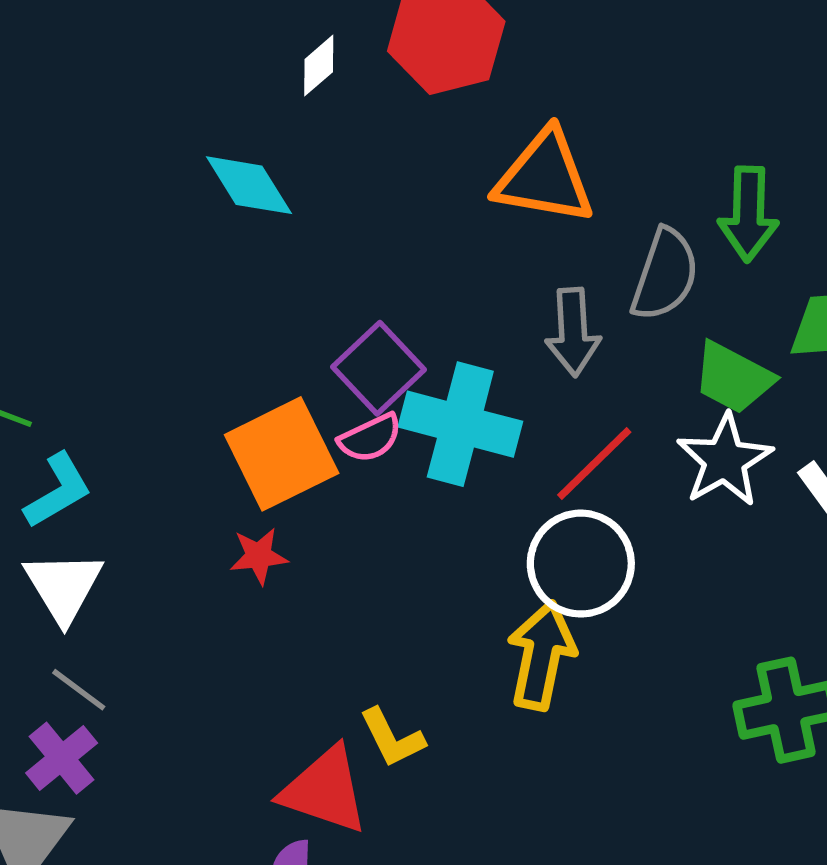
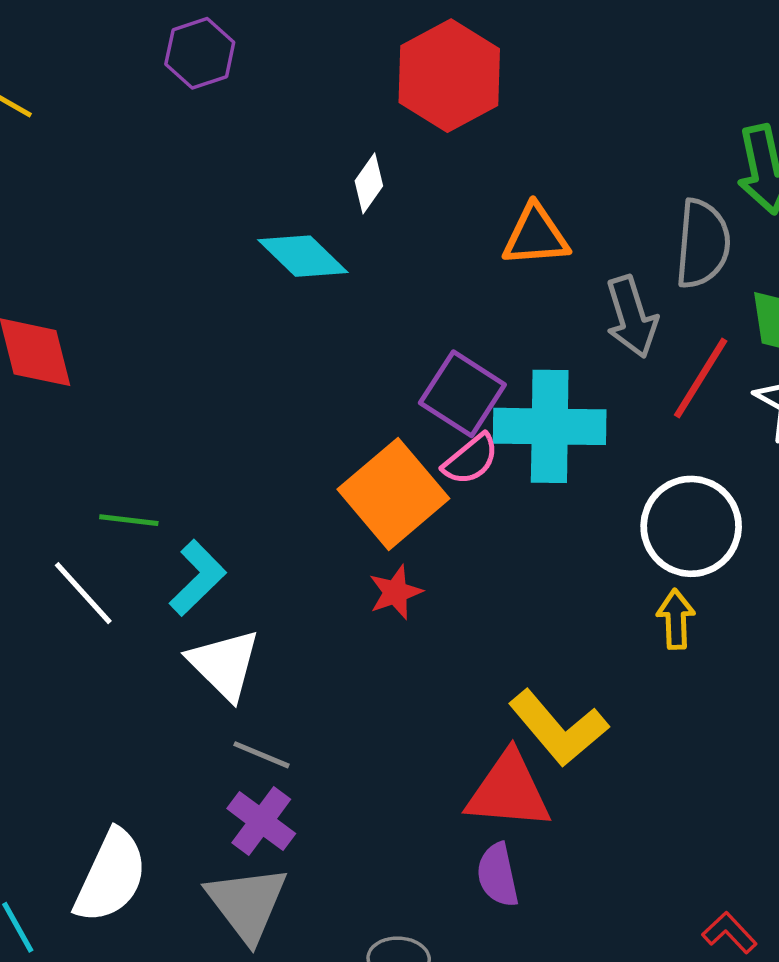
white diamond: (319, 66) -> (369, 183), moved
orange triangle: (545, 177) -> (536, 236), moved, size x0.7
red line: (594, 464) -> (701, 378), moved
yellow arrow: (541, 655) -> (676, 619), size x0.6
yellow L-shape: (392, 738) -> (558, 728), size x1.5

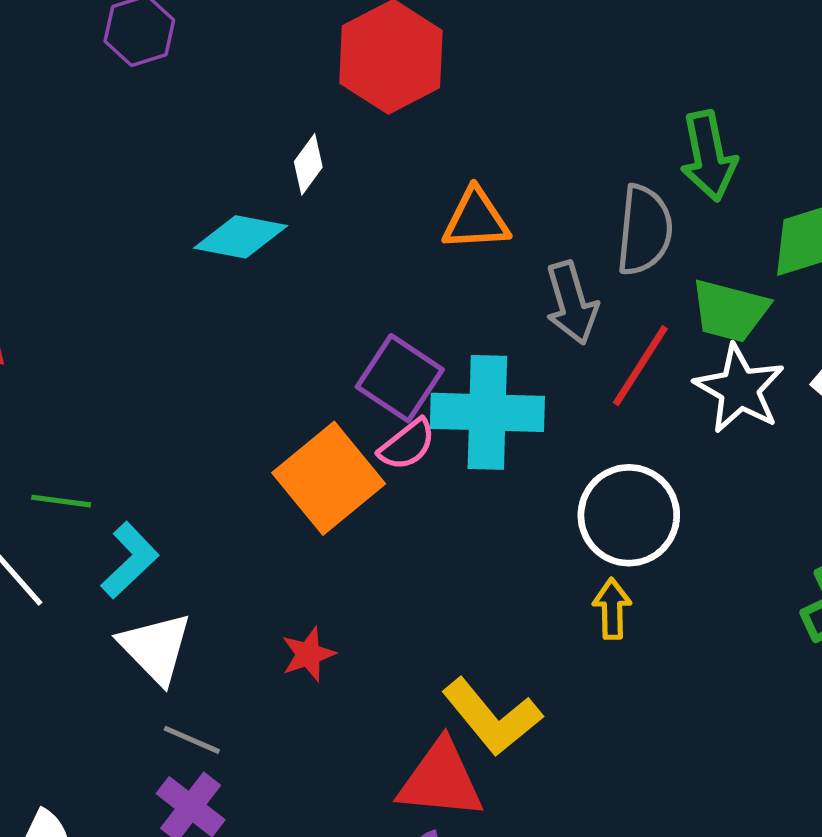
cyan diamond: (303, 256) -> (241, 237), turned -34
red star: (396, 592) -> (308, 654), moved

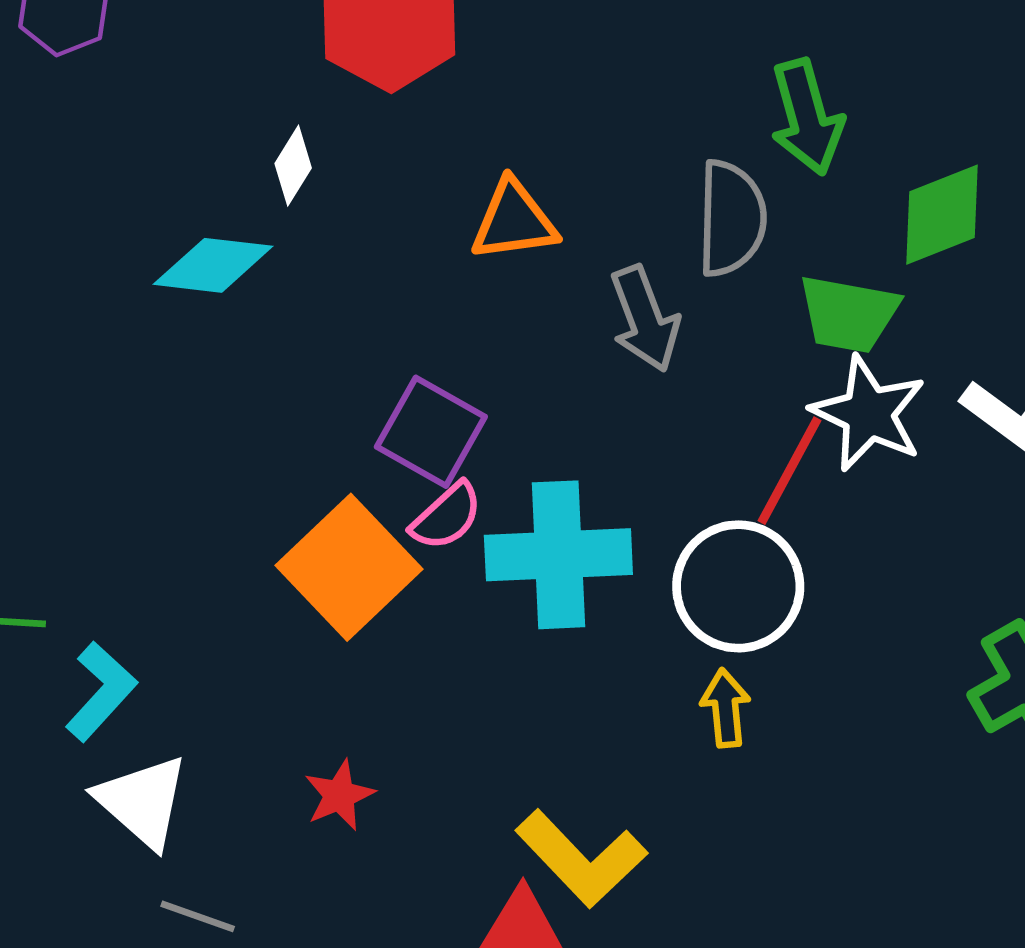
red line: (640, 366) -> (789, 471), moved
cyan cross: (487, 412) -> (558, 555), moved

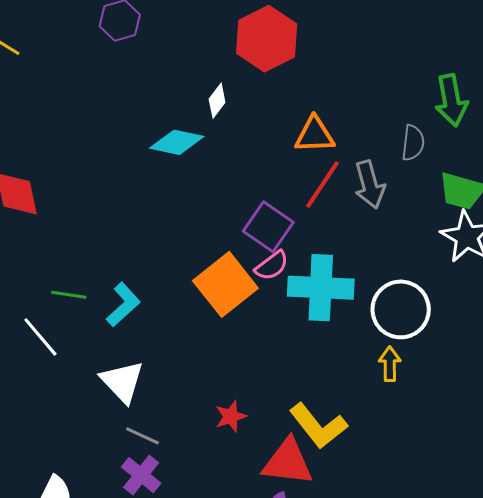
gray semicircle: (731, 218) -> (413, 143), size x0.7
red line: (789, 471) -> (323, 184), moved
cyan L-shape: (101, 691) -> (123, 305), moved
red star: (339, 795) -> (231, 416), moved

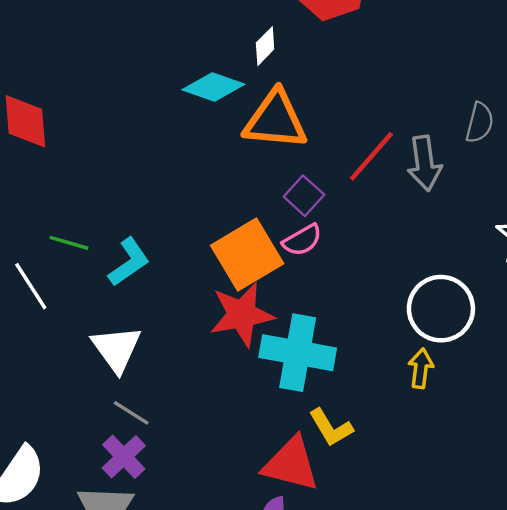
orange triangle: (315, 135) -> (275, 120), moved, size x1.4
purple square: (268, 227) -> (304, 196), size x0.7
cyan cross: (321, 288) -> (298, 353), moved
red star: (231, 416) -> (242, 314), moved, size x1.8
yellow L-shape: (318, 426) -> (331, 428), size x0.7

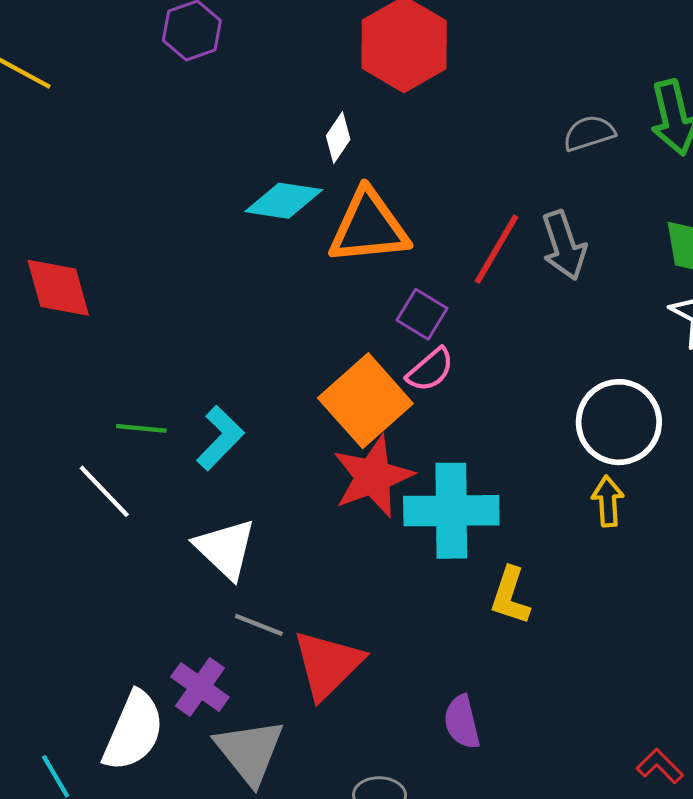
gray semicircle: (480, 123) -> (589, 133), moved, turned -111
yellow L-shape: (331, 428) -> (510, 596), turned 60
purple cross: (124, 457) -> (200, 687), moved
red triangle: (291, 464) -> (328, 664), moved, turned -48

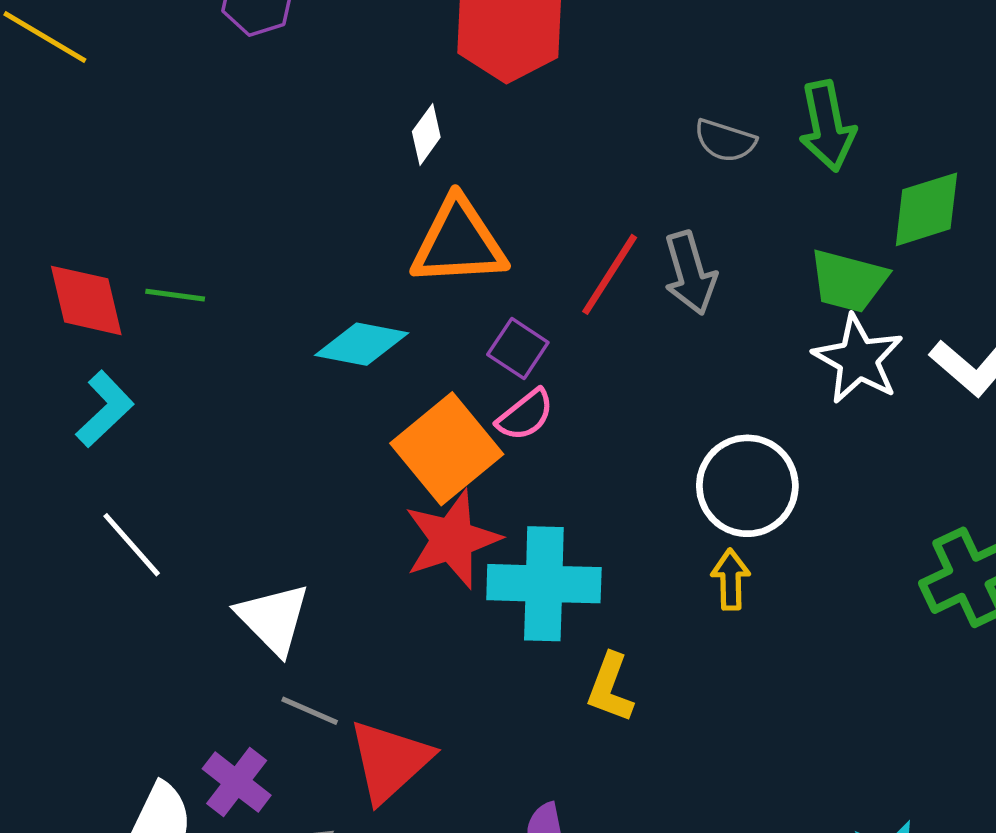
gray semicircle: (589, 133) -> (725, 141), turned -147
cyan diamond: (284, 201) -> (362, 344), moved
green line: (141, 428) -> (175, 295), moved
cyan L-shape: (220, 438) -> (105, 409), moved

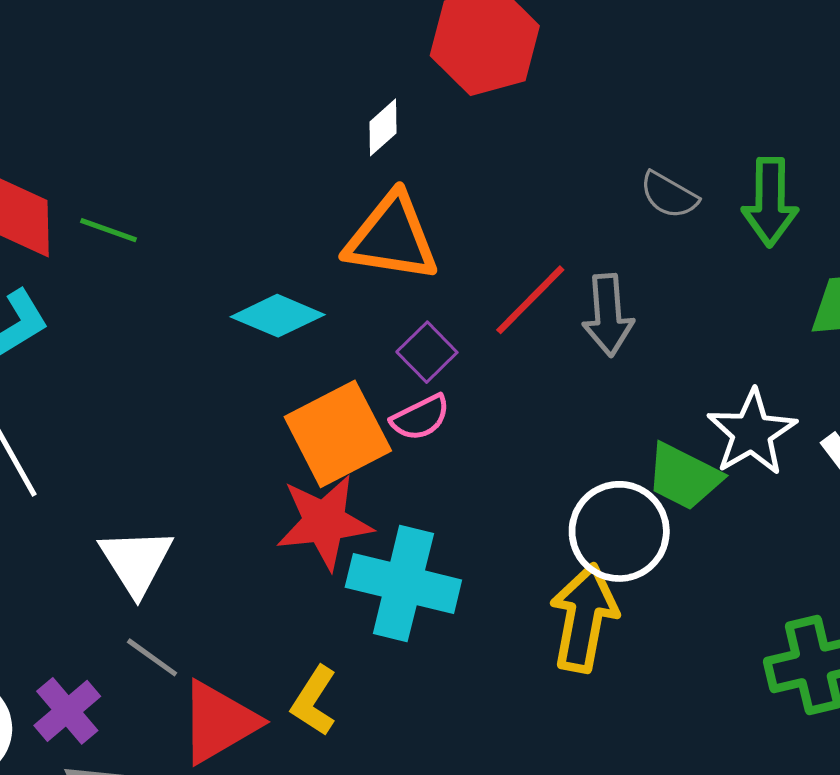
green trapezoid: (848, 281) -> (684, 477), moved
yellow arrow: (731, 579) -> (584, 618), size x1.8
yellow L-shape: (610, 688) -> (314, 701), moved

